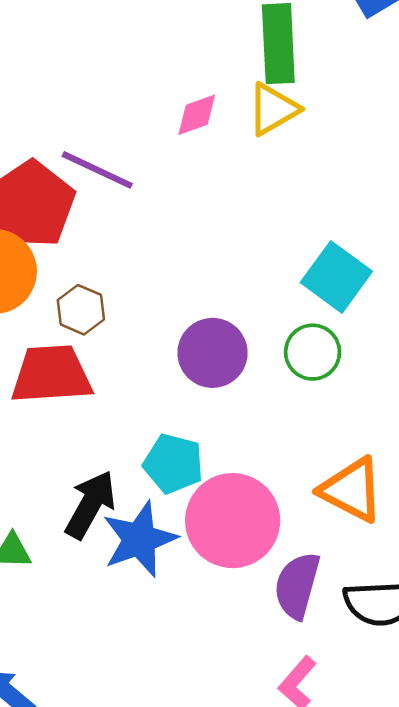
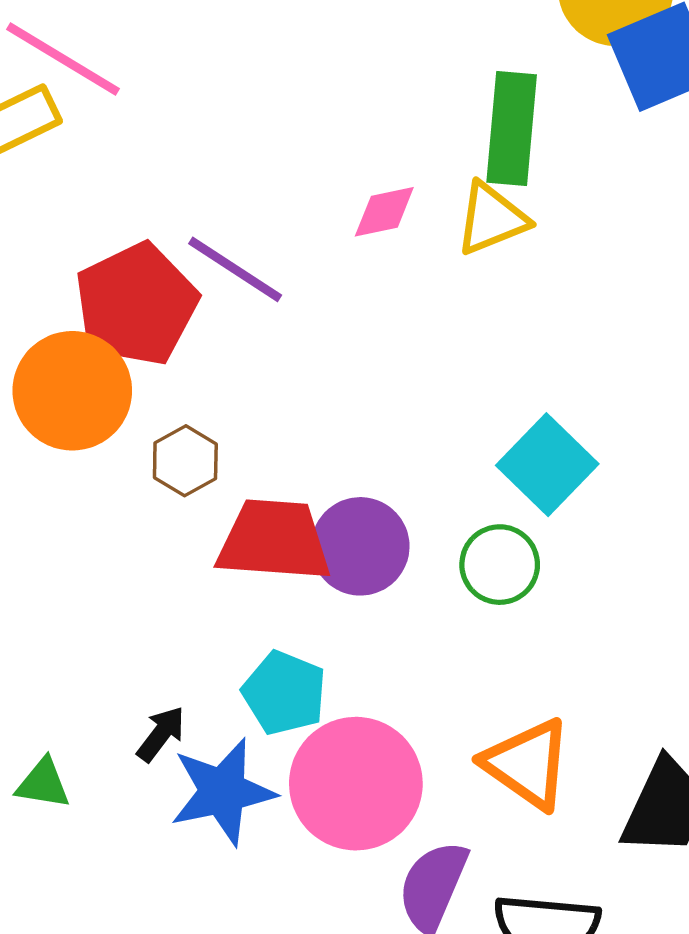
red trapezoid: (51, 374) -> (274, 540), moved
black arrow: (90, 505) -> (161, 734), size x0.6

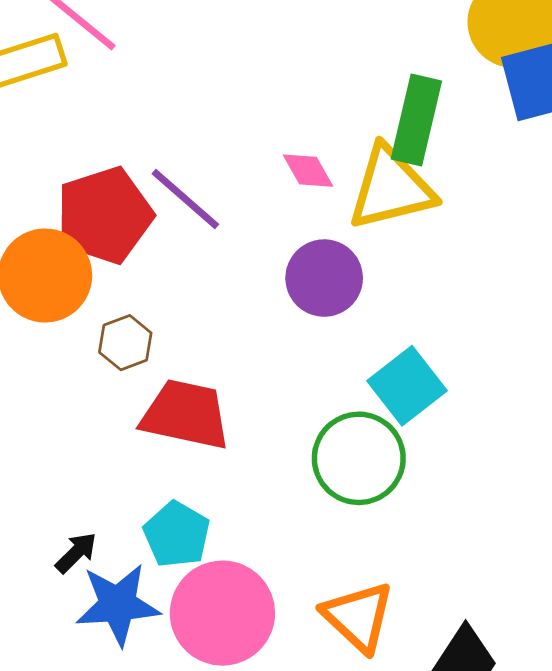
pink diamond: (384, 212) -> (308, 171), turned 64
yellow triangle: (492, 219) -> (391, 188), size x1.5
purple circle: (360, 546) -> (324, 278), moved
green circle: (500, 565) -> (359, 458), size x1.5

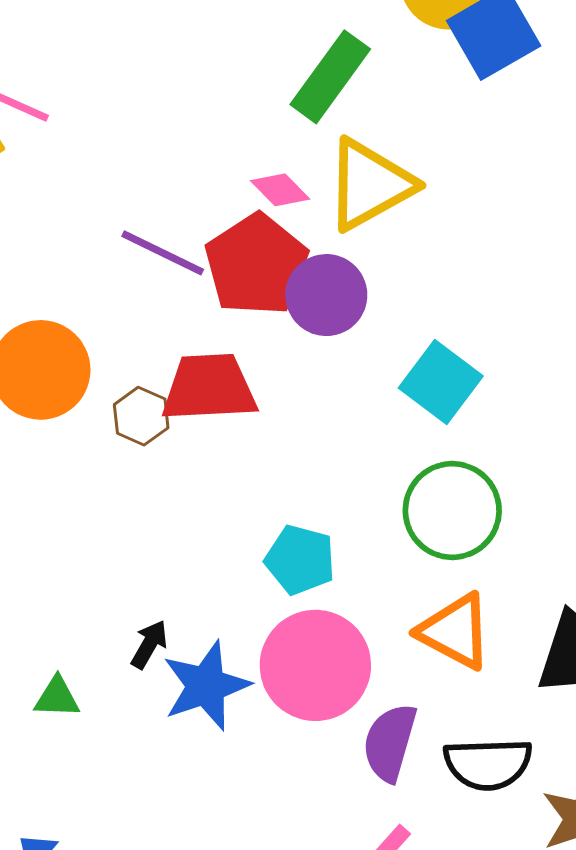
green rectangle: (416, 120) -> (330, 77), moved, turned 38
red pentagon: (104, 215) -> (256, 265), moved
red trapezoid: (186, 415) -> (209, 388), moved
green circle: (359, 458) -> (452, 510), moved
cyan pentagon: (177, 534) -> (300, 560), moved

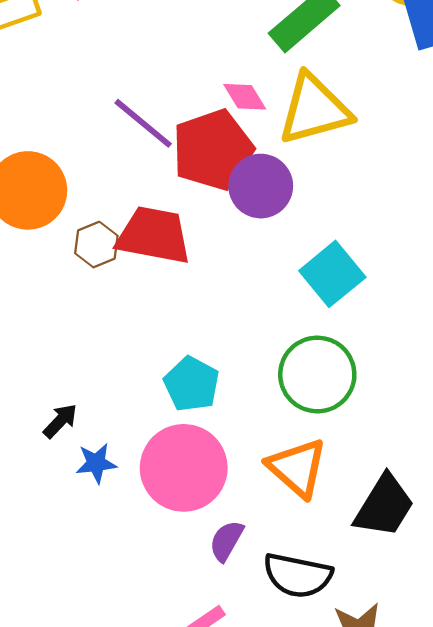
blue star: (206, 686) -> (96, 463), size x0.6
purple semicircle: (390, 742) -> (226, 541), size x0.7

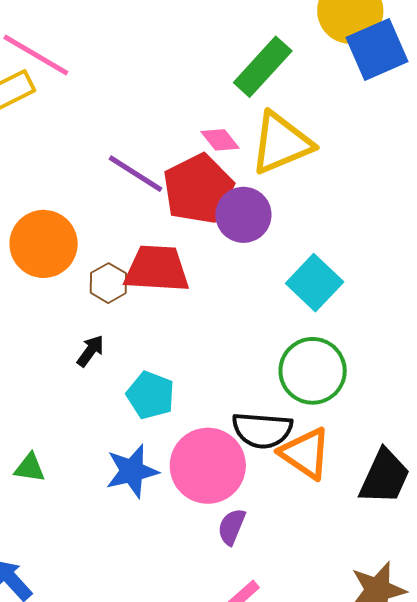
cyan pentagon: (192, 384) -> (151, 395), moved
black arrow: (60, 421) -> (90, 351), moved
blue star: (96, 463) -> (132, 471), size x1.5
purple semicircle: (226, 541) -> (232, 527), moved
black semicircle: (298, 575) -> (262, 430), moved

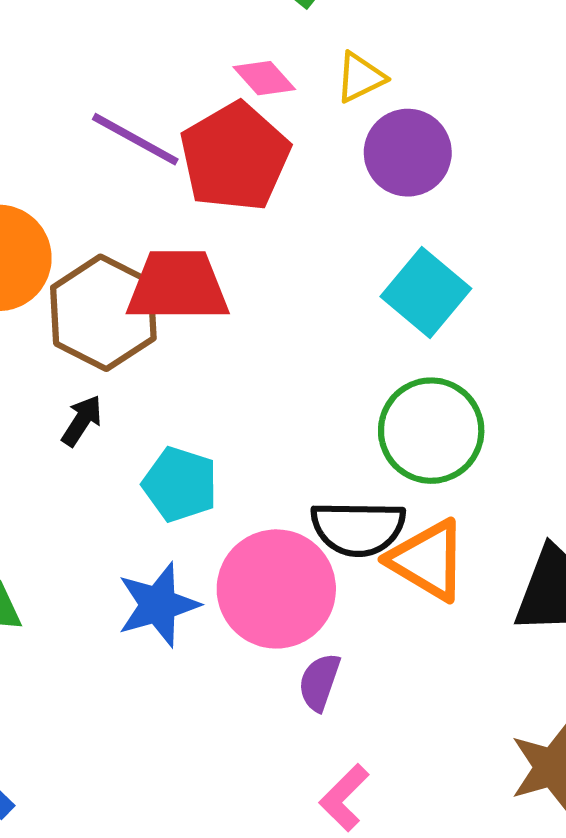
yellow triangle: (281, 143) -> (360, 77), size x0.5
purple circle: (243, 215) -> (408, 153), moved
brown hexagon: (108, 283) -> (103, 313), size x1.8

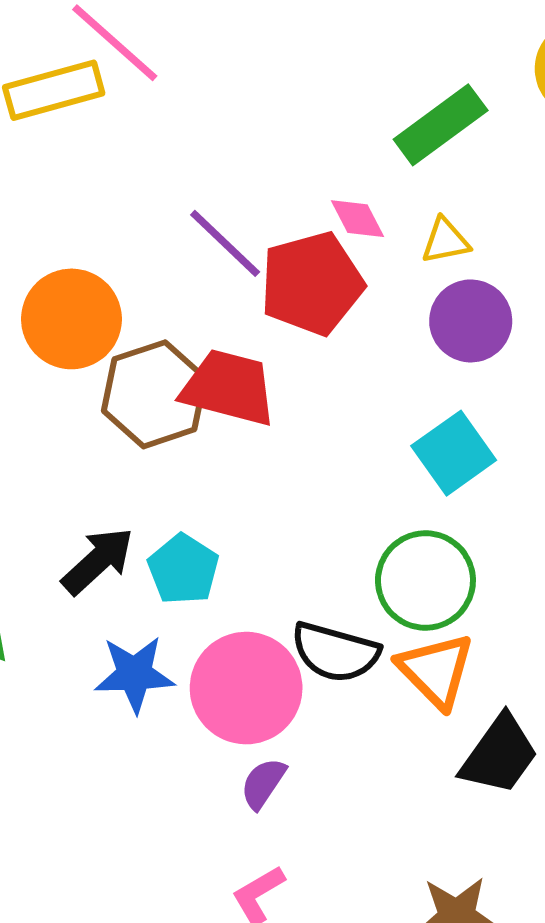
black arrow: (82, 421) -> (98, 561), moved, size x1.6
orange triangle: (428, 560) -> (436, 670), moved

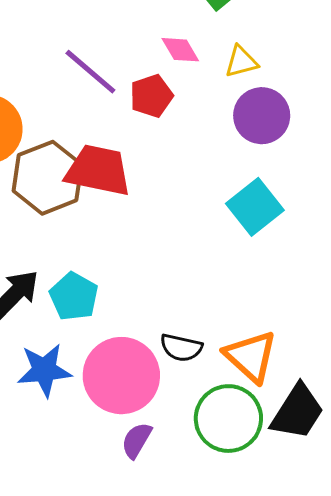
red pentagon: (312, 283) -> (151, 96), size x0.6
green circle: (425, 580) -> (228, 419), moved
black semicircle: (335, 652) -> (181, 348), size x0.7

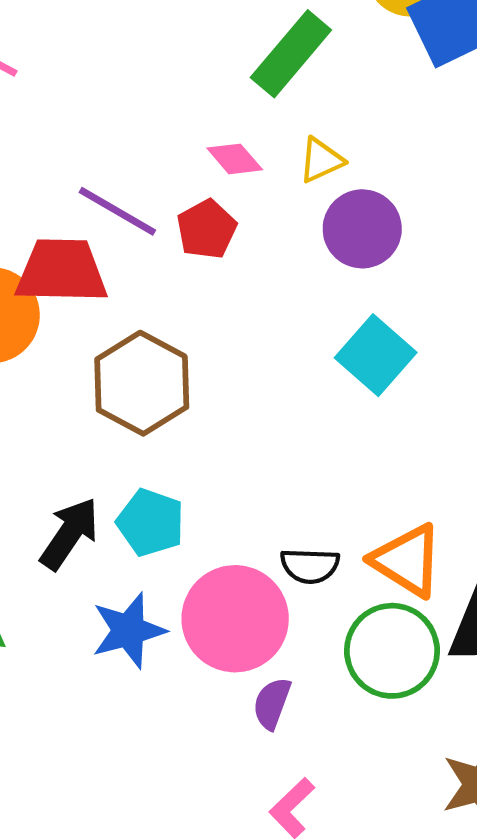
red trapezoid: (98, 170) -> (62, 271), moved
brown hexagon: (48, 178) -> (142, 383), moved

